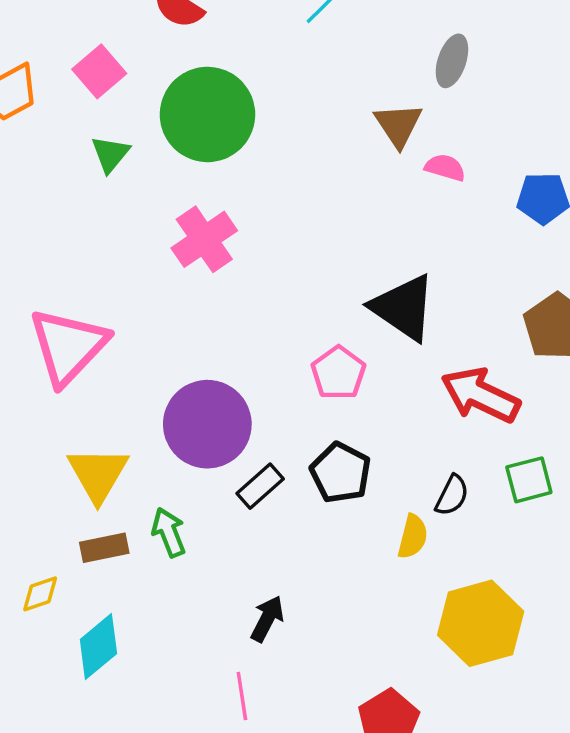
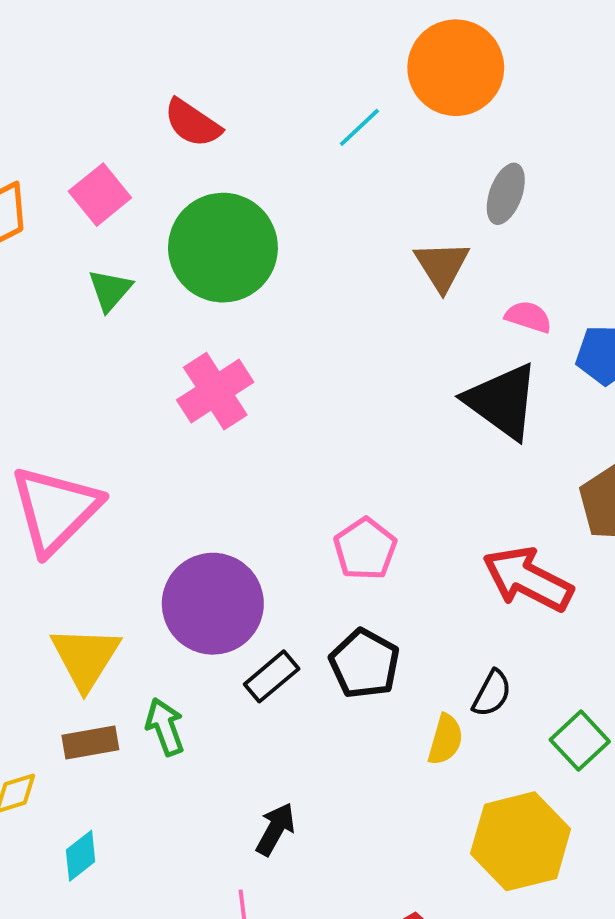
pink semicircle: (445, 168) -> (528, 317), moved
black triangle: (404, 308) -> (502, 401), moved
green square: (529, 480) -> (580, 741), moved, turned -30
cyan diamond: (98, 647) -> (81, 856), size x0.7

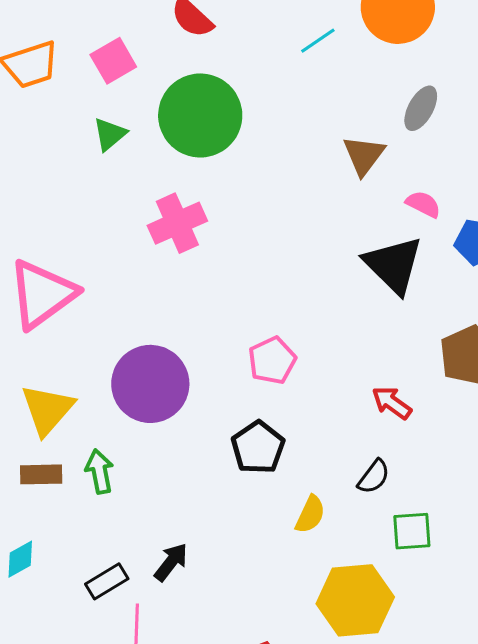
red arrow: (528, 579) -> (392, 403), size x0.6
black rectangle: (272, 676) -> (107, 581), moved
black semicircle: (492, 693) -> (374, 477), moved
green square: (580, 741) -> (412, 531), turned 30

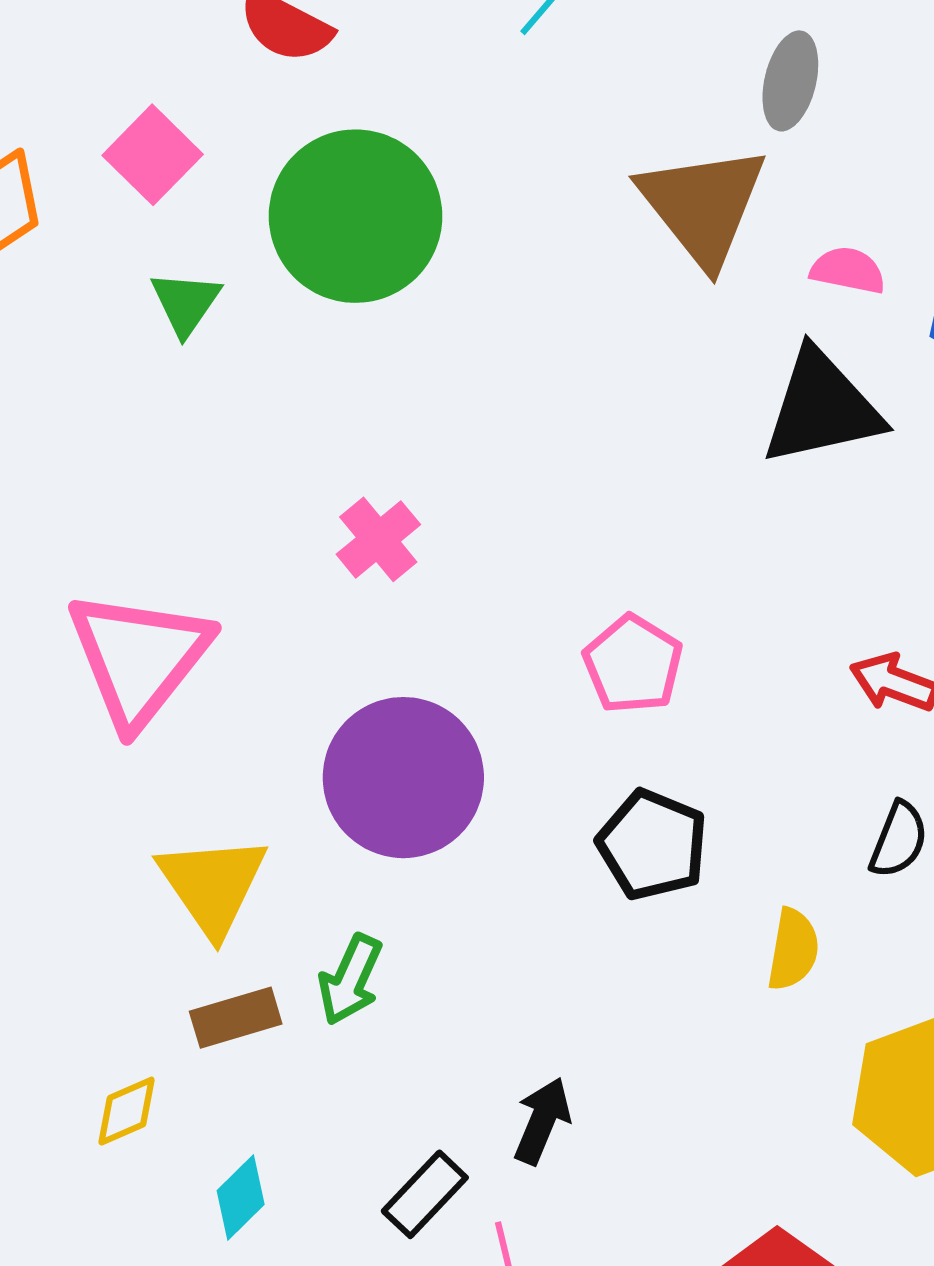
brown triangle: (364, 155) -> (703, 205), size x1.5
pink cross: (177, 223) -> (378, 539), moved, size x0.7
black triangle: (393, 265) -> (822, 408), turned -42
green arrow: (100, 471) -> (350, 980), turned -129

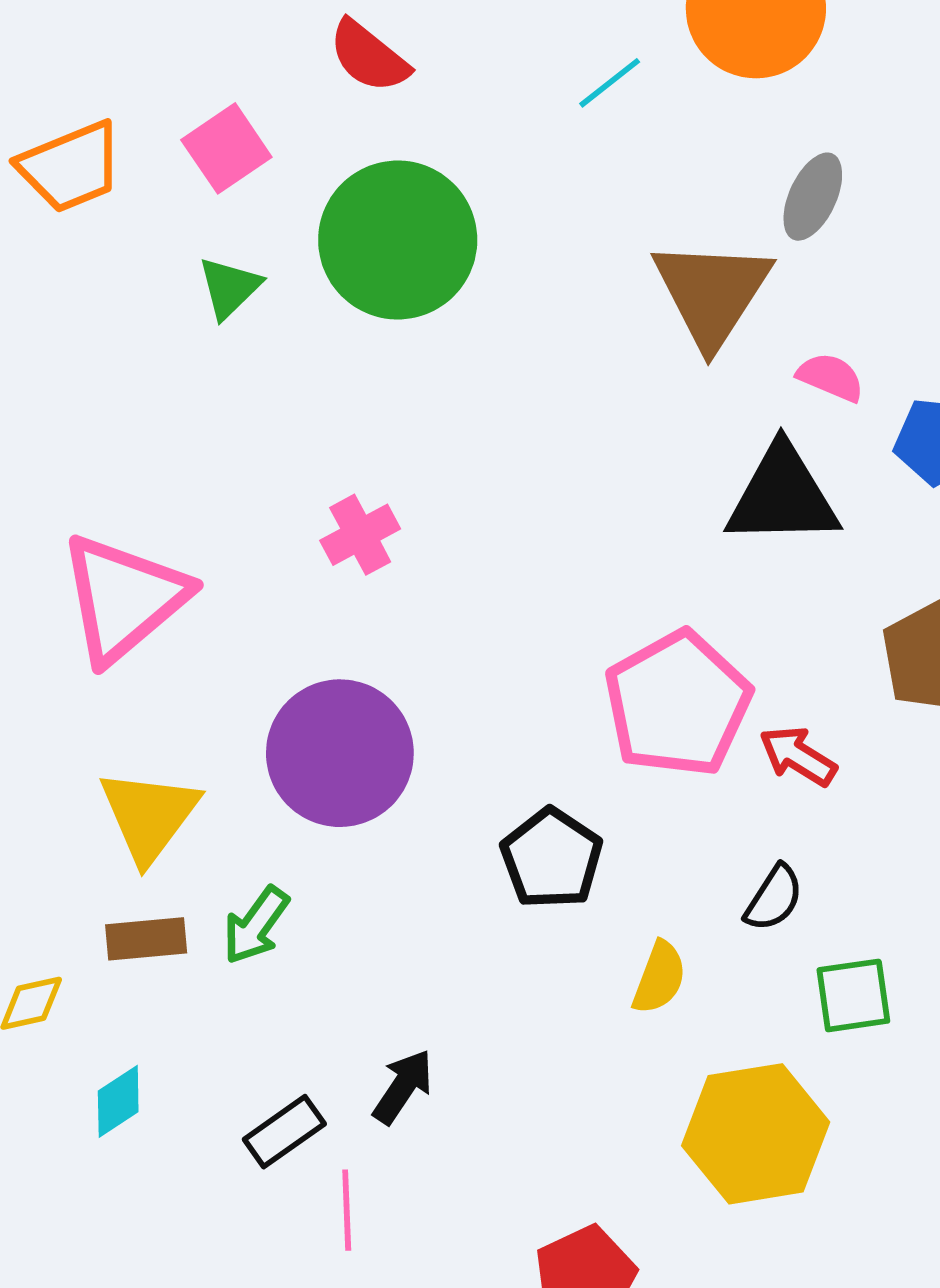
pink pentagon: (633, 664) -> (678, 704), moved, size x1.6

